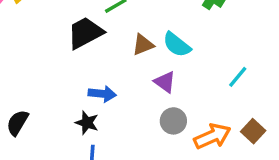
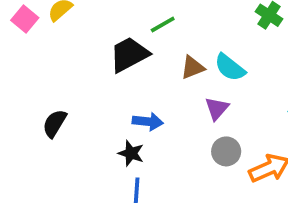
purple triangle: (165, 82) -> (217, 109), turned 35
black semicircle: (17, 123) -> (55, 123), moved

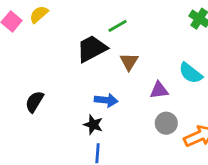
brown triangle: (193, 67) -> (129, 62), moved, turned -36
cyan semicircle: (230, 67) -> (191, 73), moved
purple triangle: (217, 109) -> (159, 90), turned 42

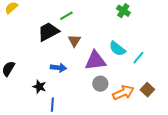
purple triangle: (159, 90) -> (95, 61), size x1.6
black star: (93, 125) -> (39, 87), moved

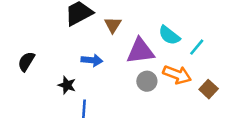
orange arrow: (123, 93) -> (177, 75), moved, turned 45

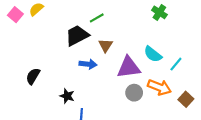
blue arrow: (92, 60) -> (88, 64), moved

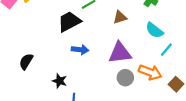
brown triangle: (106, 45) -> (120, 17), moved, turned 40
cyan semicircle: (153, 54) -> (154, 30), moved

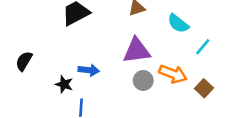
blue arrow: (80, 50) -> (89, 70), moved
cyan line: (166, 50) -> (203, 47), moved

